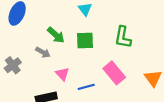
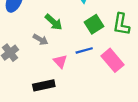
green square: (85, 40) -> (94, 24), moved, turned -30
blue line: (86, 87) -> (84, 50), moved

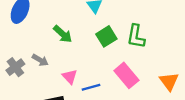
gray arrow: (41, 40) -> (40, 60), moved
blue line: (84, 50) -> (91, 87), moved

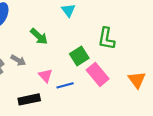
green square: (106, 36) -> (79, 56), moved

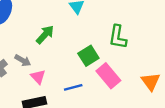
green arrow: (39, 36) -> (45, 35), turned -90
pink triangle: (45, 76) -> (38, 77), moved

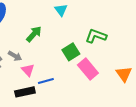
green L-shape: (118, 37) -> (96, 36), turned 100
blue line: (73, 87) -> (46, 81), moved

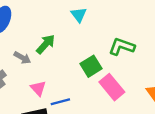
gray arrow: (15, 56) -> (22, 58), moved

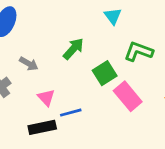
cyan triangle: (79, 15) -> (113, 16), moved
green arrow: (46, 44) -> (73, 49), moved

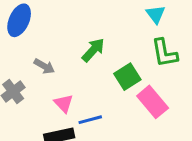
cyan triangle: (113, 16) -> (156, 14), moved
green L-shape: (139, 51) -> (164, 53), turned -120

